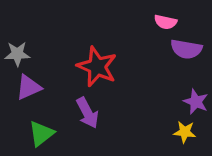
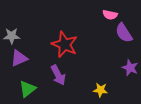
purple semicircle: (186, 49) -> (124, 33), turned 48
yellow star: (185, 132) -> (101, 90), moved

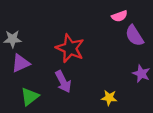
pink semicircle: (110, 15) -> (119, 16), turned -32

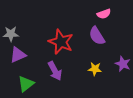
purple semicircle: (134, 36) -> (97, 36), moved
yellow star: (109, 98) -> (95, 69), moved

